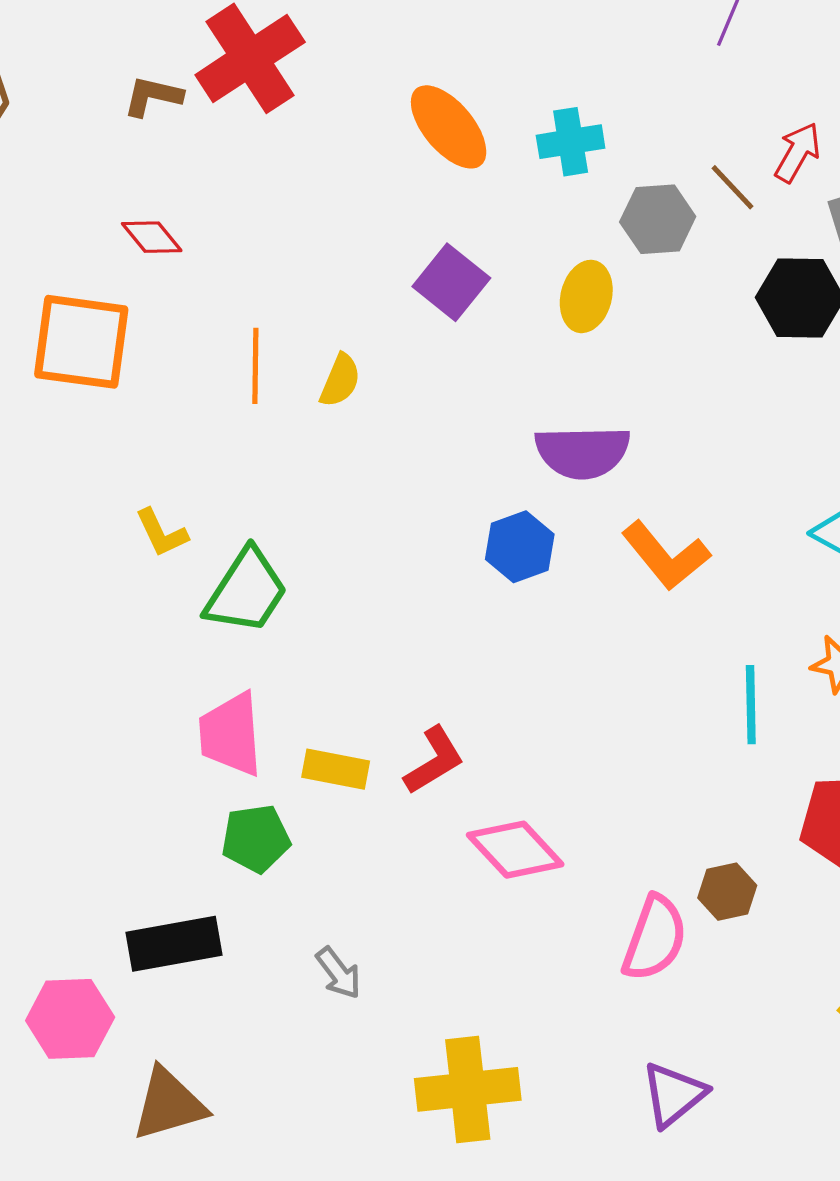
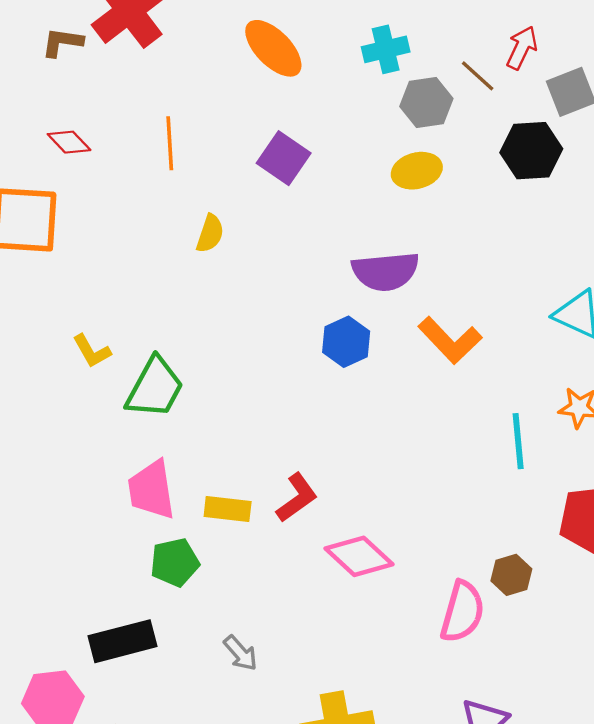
cyan cross: (571, 142) -> (386, 49), moved
yellow ellipse: (586, 296) -> (417, 171), moved, turned 66
orange line: (255, 366) -> (170, 143), moved

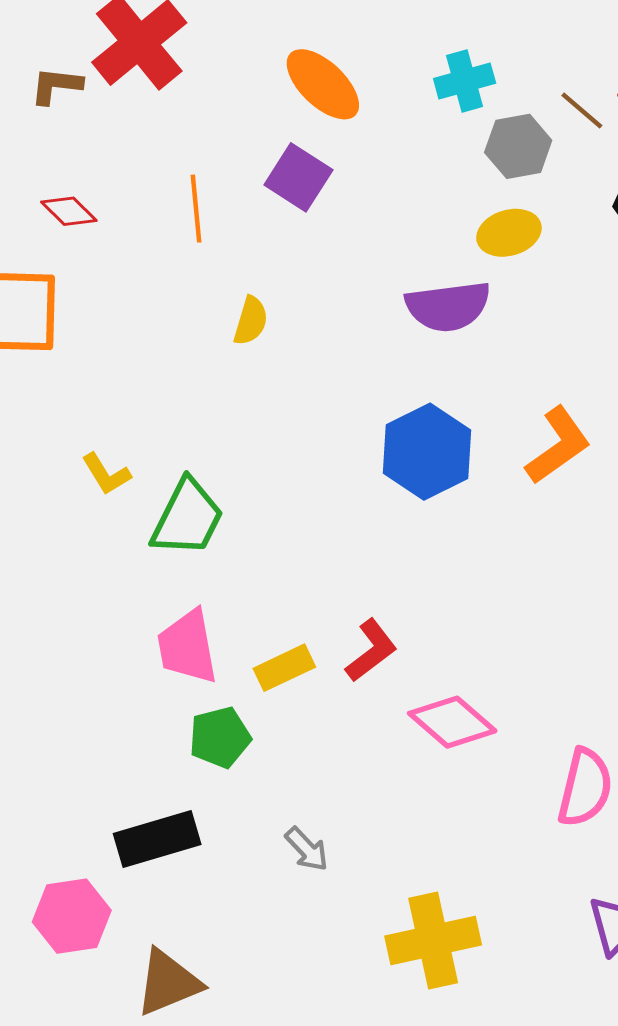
purple square: (284, 158) -> (298, 177), moved
purple semicircle: (385, 271) -> (448, 306), moved
orange L-shape: (450, 340) -> (558, 445), turned -80
blue hexagon: (346, 342) -> (427, 452), size x1.5
yellow rectangle: (228, 509) -> (284, 668), turned -30

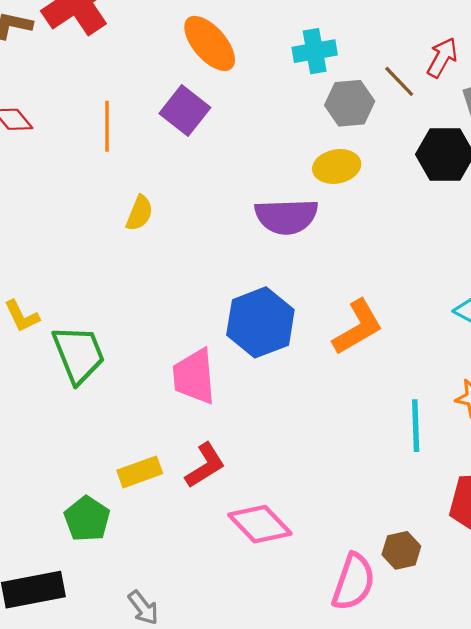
green trapezoid: (187, 518) -> (79, 354), turned -54
pink trapezoid: (187, 647) -> (194, 376), moved
green pentagon: (220, 737) -> (87, 519), turned -30

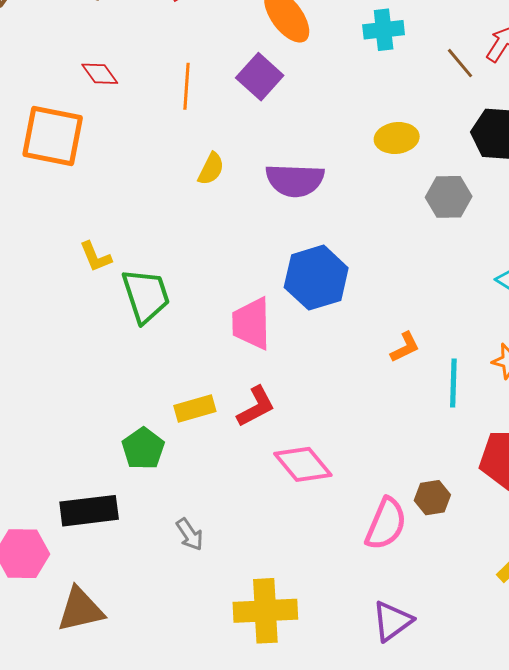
gray hexagon: (350, 103) -> (449, 197), moved
purple semicircle: (286, 216) -> (295, 180), moved
orange L-shape: (358, 327) -> (405, 347), moved, size x0.6

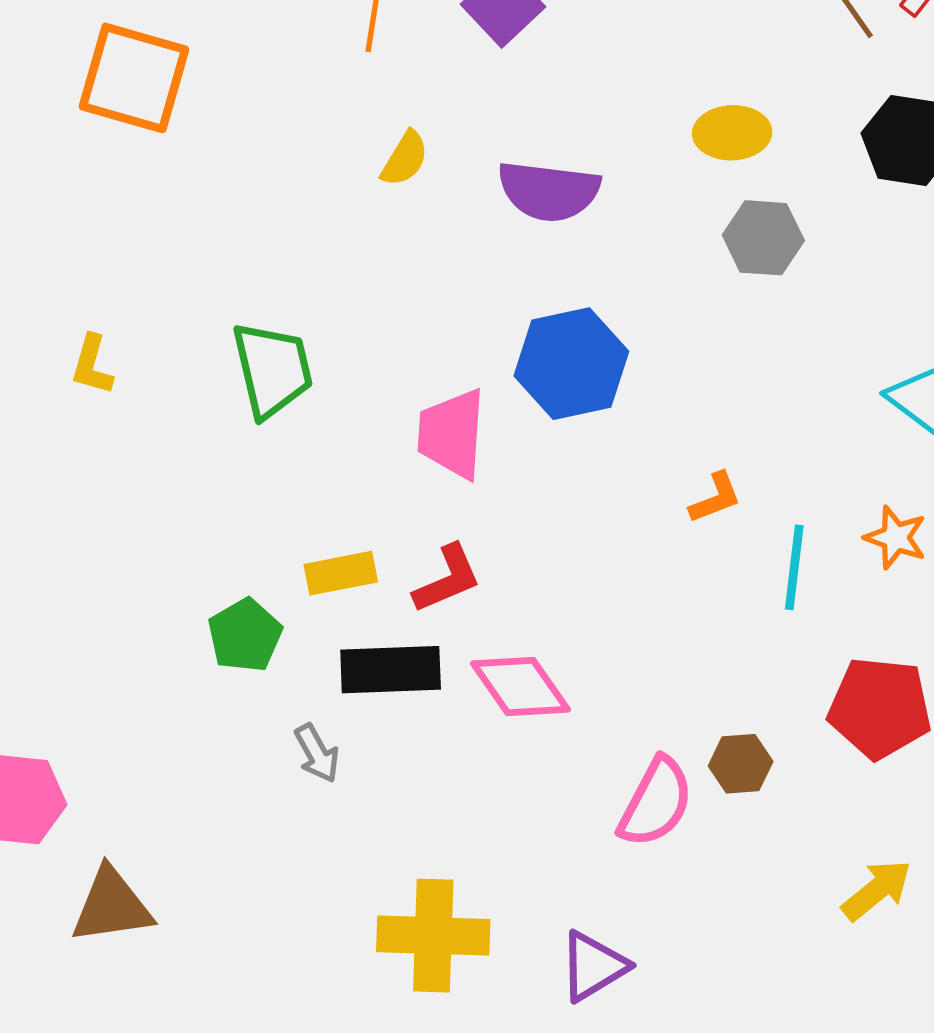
gray hexagon: (449, 197) -> (763, 238), moved
yellow L-shape: (96, 257) -> (92, 365), moved, turned 33
black rectangle: (89, 511) -> (391, 670), moved
gray arrow: (190, 534) -> (317, 753), moved
purple triangle: (392, 621) -> (593, 966), moved

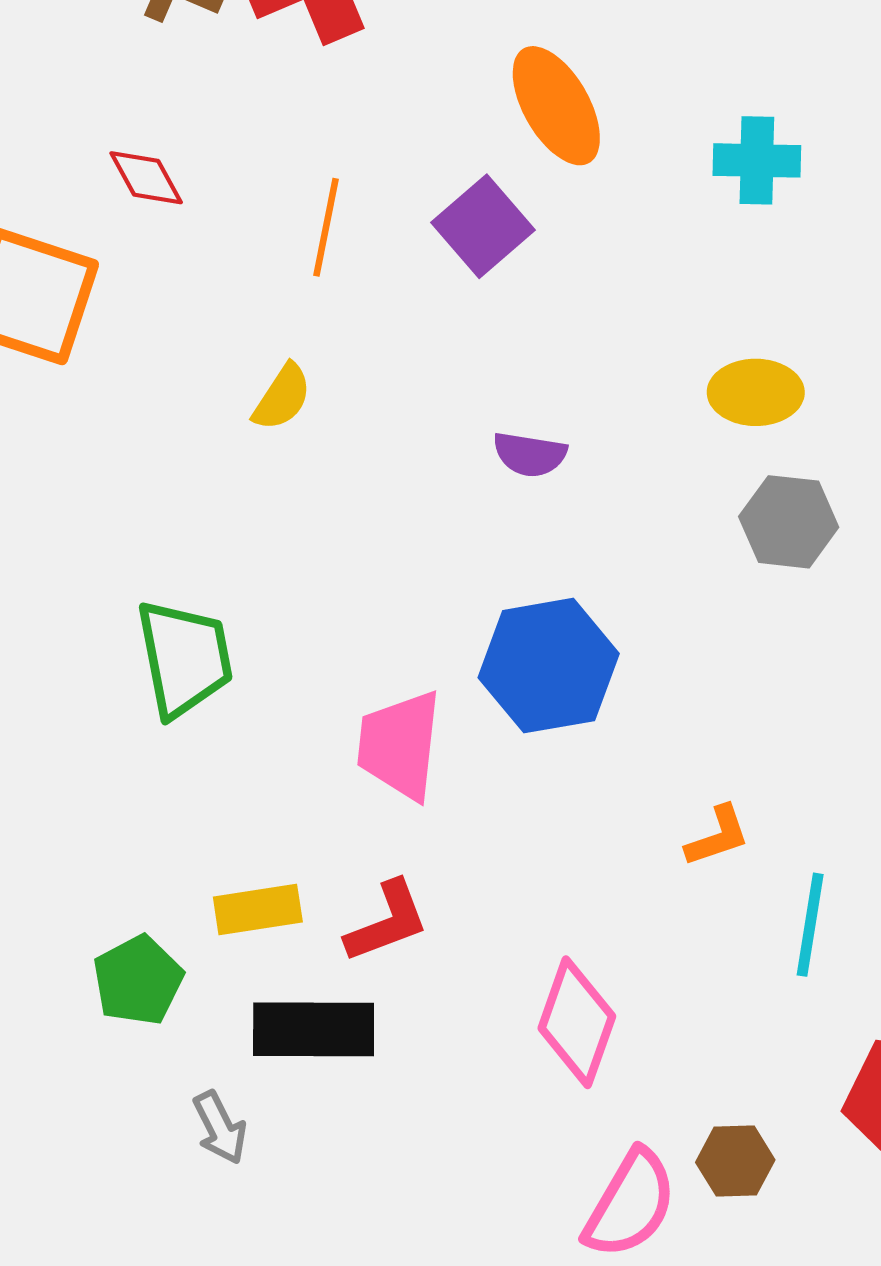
yellow semicircle: (405, 159) -> (282, 397), moved
purple semicircle: (549, 191) -> (530, 454), size x0.6
pink diamond: (520, 687) -> (577, 1022), moved, turned 52

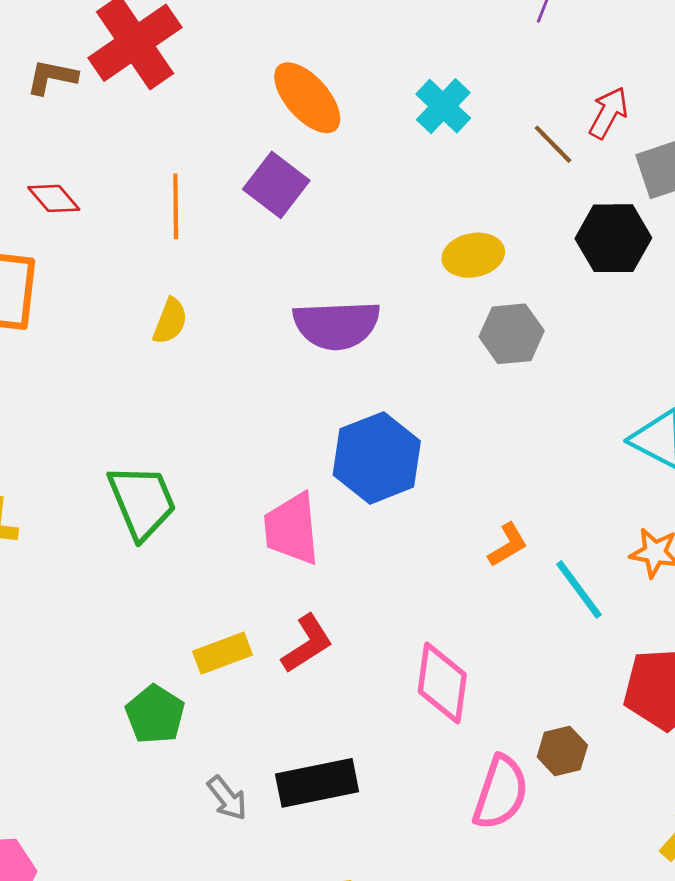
cyan cross: (757, 160) -> (443, 106), turned -36
purple semicircle: (530, 454) -> (337, 325), size x1.8
cyan line: (810, 925) -> (579, 589), turned -34
black rectangle: (314, 1029) -> (317, 783), moved

